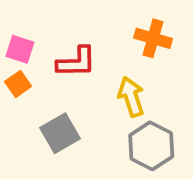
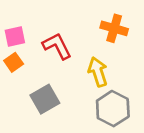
pink square: (20, 49) -> (15, 36), turned -30
red L-shape: (76, 62) -> (57, 46), turned -116

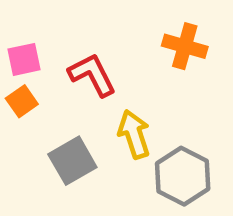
yellow arrow: (98, 72) -> (134, 134), moved

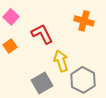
pink square: (24, 59) -> (11, 17), moved, turned -35
gray square: (72, 161) -> (42, 83), moved

